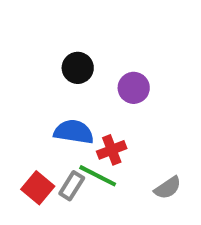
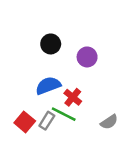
blue semicircle: (74, 132) -> (48, 86), turned -30
red cross: (112, 150) -> (73, 97), turned -30

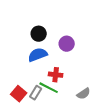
blue semicircle: (48, 86) -> (38, 55), moved
red cross: (73, 97) -> (56, 75), turned -32

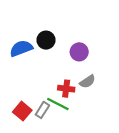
blue semicircle: (38, 55) -> (21, 48), moved
gray semicircle: (84, 94) -> (87, 82), moved

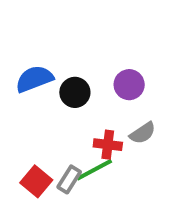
black circle: (46, 40) -> (75, 92), moved
green line: (58, 104) -> (94, 170), turned -55

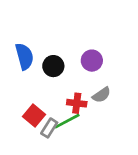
blue semicircle: (34, 79) -> (24, 56), turned 96
red square: (36, 181) -> (34, 116), moved

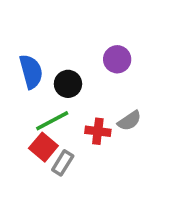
purple circle: (92, 61) -> (117, 59), moved
green line: (67, 121) -> (52, 121), moved

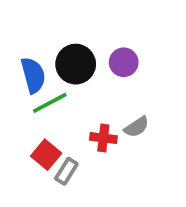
black circle: (68, 84) -> (76, 64), moved, size x1.4
green line: (52, 121) -> (50, 103), moved

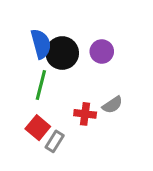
blue semicircle: (33, 75) -> (41, 44), moved
green line: (50, 103) -> (41, 85), turned -48

